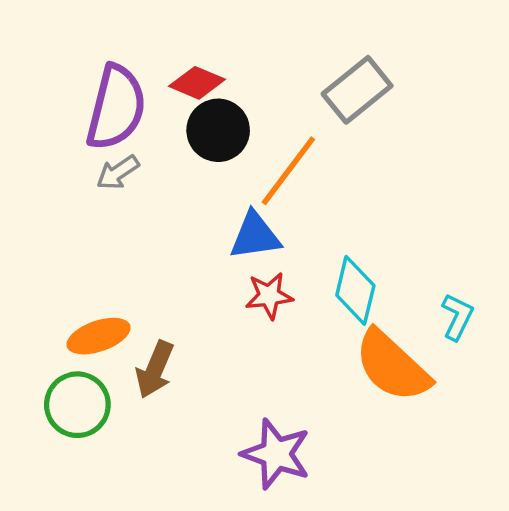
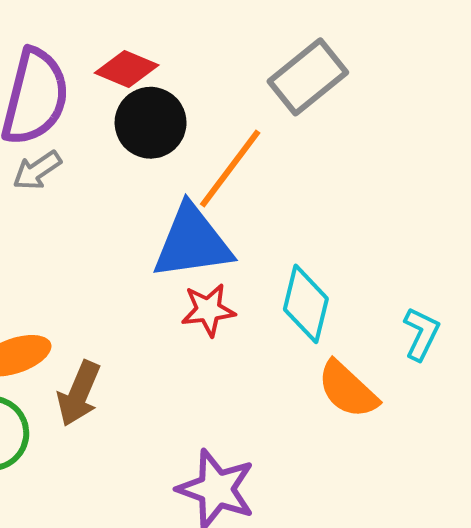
blue triangle: (255, 236) -> (192, 242), size x1.4
orange semicircle: (392, 366) -> (348, 390), size x0.7

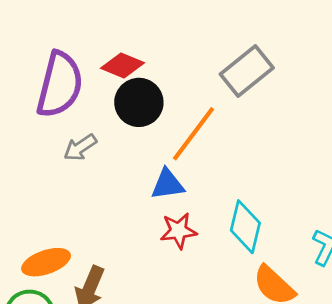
gray arrow: (37, 171) -> (80, 147), moved
blue triangle: (192, 242) -> (168, 184), size x0.6

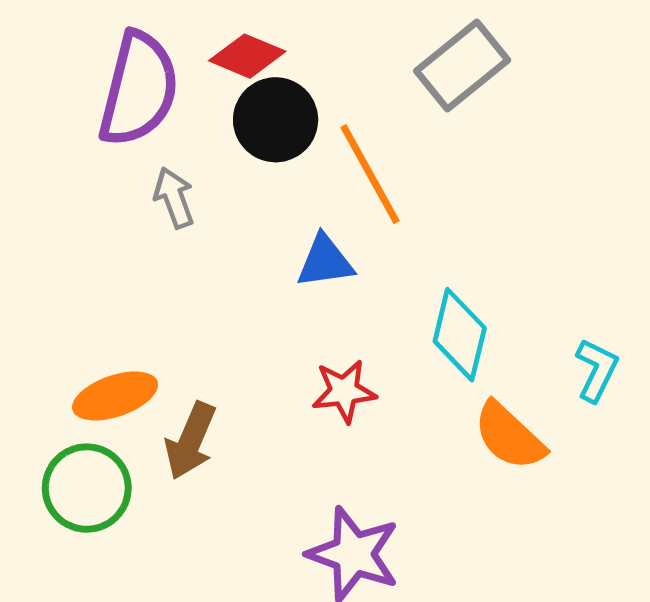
orange line: (193, 134) -> (370, 174), turned -66
gray arrow: (80, 147) -> (174, 198), turned 104
red star: (178, 231) -> (344, 391), moved

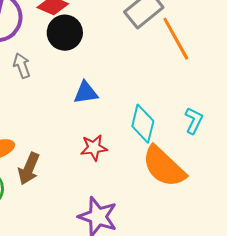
orange line: (370, 174) -> (176, 39), moved
cyan L-shape: (597, 370) -> (194, 121), moved
orange semicircle: (509, 436) -> (164, 167), size x1.4

